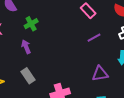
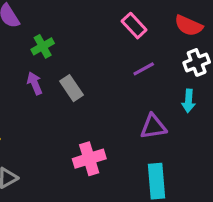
gray rectangle: (28, 76) -> (72, 88), moved

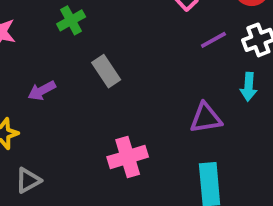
purple line: (144, 69) -> (213, 40), moved
purple arrow: (35, 83) -> (42, 91), moved, turned -95

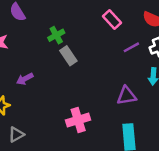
green cross: (71, 20) -> (56, 35), moved
gray rectangle: (106, 71) -> (68, 56), moved

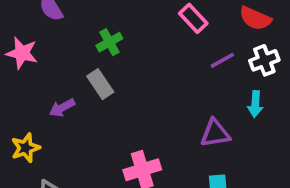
gray rectangle: (68, 56) -> (100, 84), moved

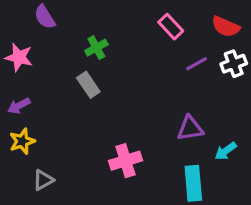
cyan arrow: (255, 104) -> (226, 151), moved, turned 50
purple arrow: (62, 108) -> (19, 106), moved

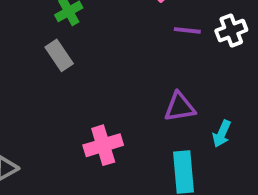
purple line: (197, 64) -> (187, 30), turned 35
cyan arrow: (226, 151) -> (222, 134), turned -30

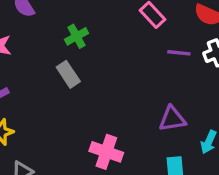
pink cross: (103, 145) -> (106, 152), turned 36

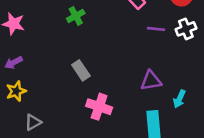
gray rectangle: (68, 74) -> (81, 70), moved

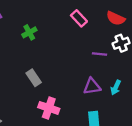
purple line: (156, 29) -> (100, 54), moved
cyan arrow: (179, 99) -> (116, 87), moved

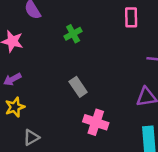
pink rectangle: (79, 18) -> (131, 17), turned 42

